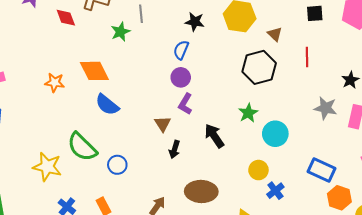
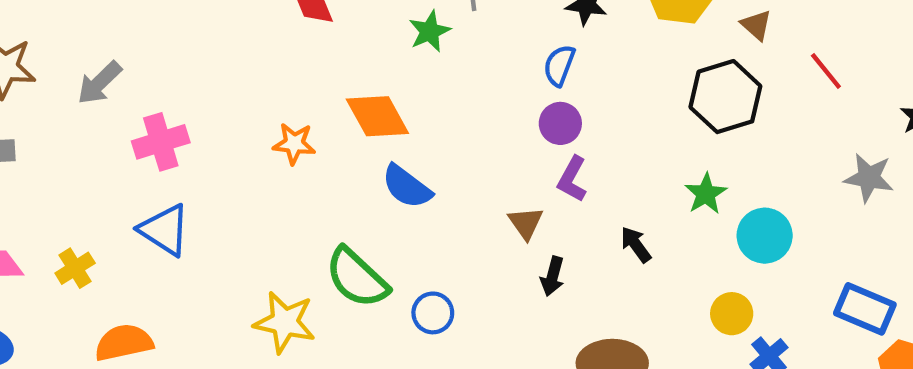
red line: (307, 57) -> (826, 71), turned -36
black arrow: (214, 136) -> (636, 245), size x0.7

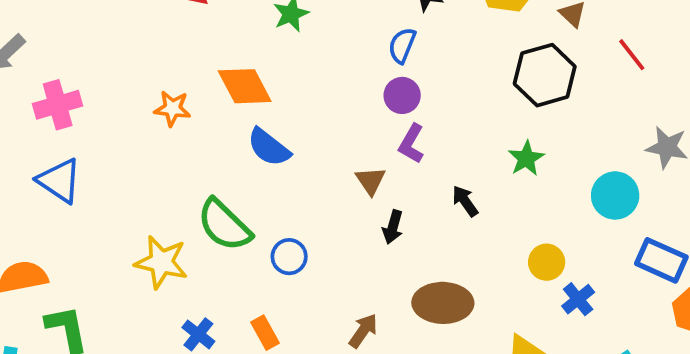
cyan circle: (765, 236) -> (615, 195), moved

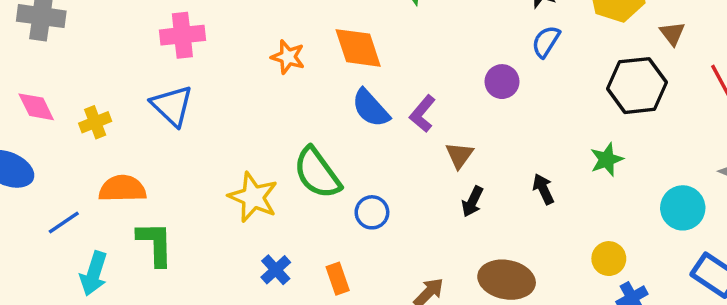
blue semicircle: (402, 45) -> (546, 42), moved
purple L-shape: (411, 144) -> (422, 114), moved

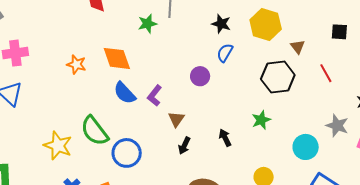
blue circle: (372, 212) -> (127, 153), size x1.5

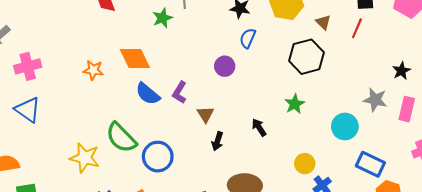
red line: (326, 73) -> (357, 28), moved, turned 60

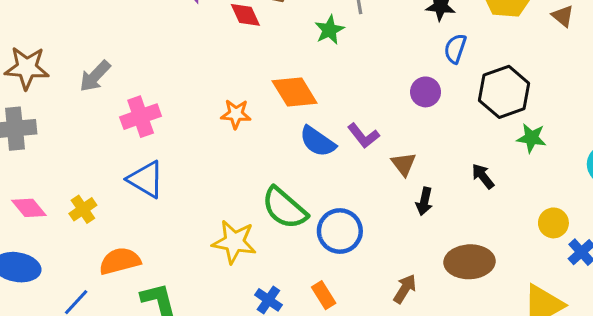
black hexagon: (306, 57) -> (504, 92), moved
purple L-shape: (180, 93) -> (363, 136), turned -65
green star: (295, 104) -> (531, 138), turned -30

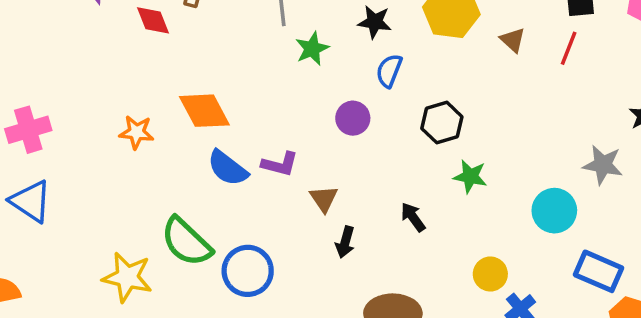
green star: (329, 30) -> (312, 49), moved
black hexagon: (504, 92) -> (442, 123), size x0.7
purple L-shape: (363, 136) -> (280, 164), turned -40

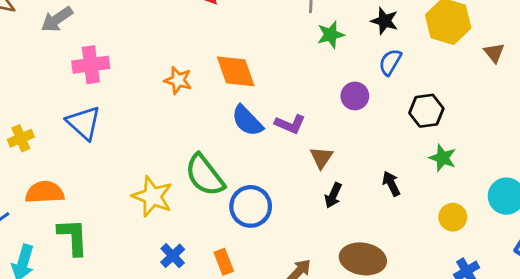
yellow circle: (490, 274) -> (453, 217), moved

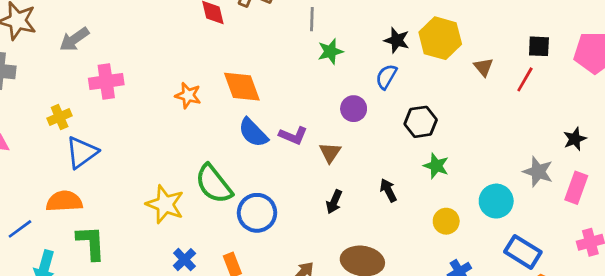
black star: (385, 21) -> (397, 40), moved
blue triangle: (84, 123) -> (82, 152), moved, turned 42
yellow cross: (21, 138) -> (60, 117), moved
brown triangle: (321, 158) -> (330, 153), moved

